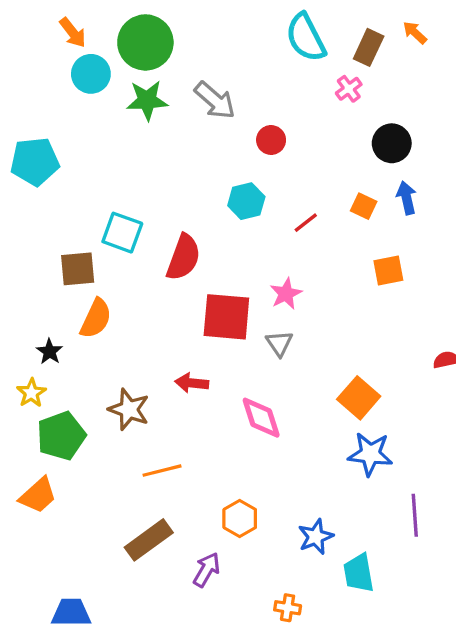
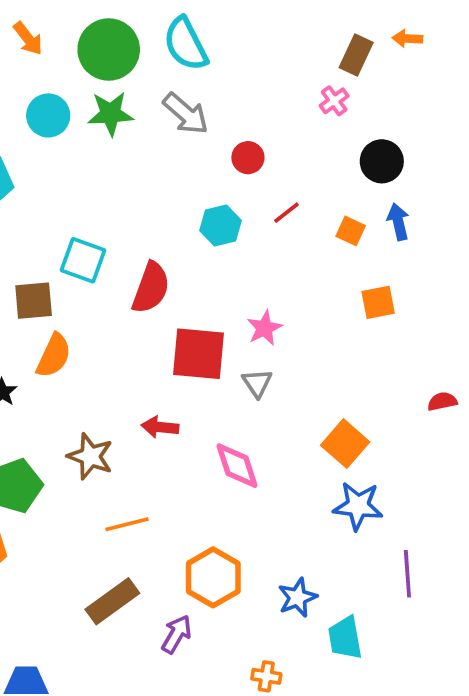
orange arrow: (415, 33) -> (407, 38), turned -40
cyan semicircle: (306, 38) -> (186, 44), moved
cyan circle: (91, 74) -> (48, 115), moved
red line: (306, 223) -> (286, 213), moved
orange hexagon: (240, 518) -> (213, 577), size x1.4

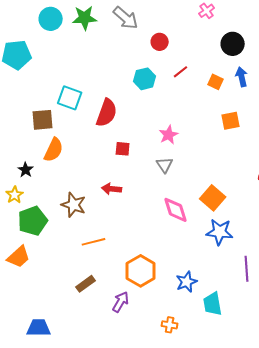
red square: (198, 354) -> (123, 149), moved, size x0.5
pink diamond: (237, 466) -> (176, 210), moved
brown rectangle: (112, 601) -> (86, 284), size x0.7

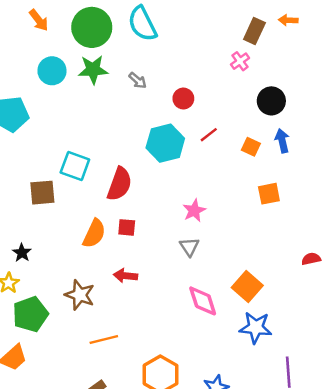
gray arrow: (126, 18) -> (138, 80), moved, size x0.6
cyan hexagon: (145, 79) -> (165, 143), size x1.4
red square: (123, 149) -> (127, 227), moved
orange semicircle: (54, 150) -> (94, 233), moved

